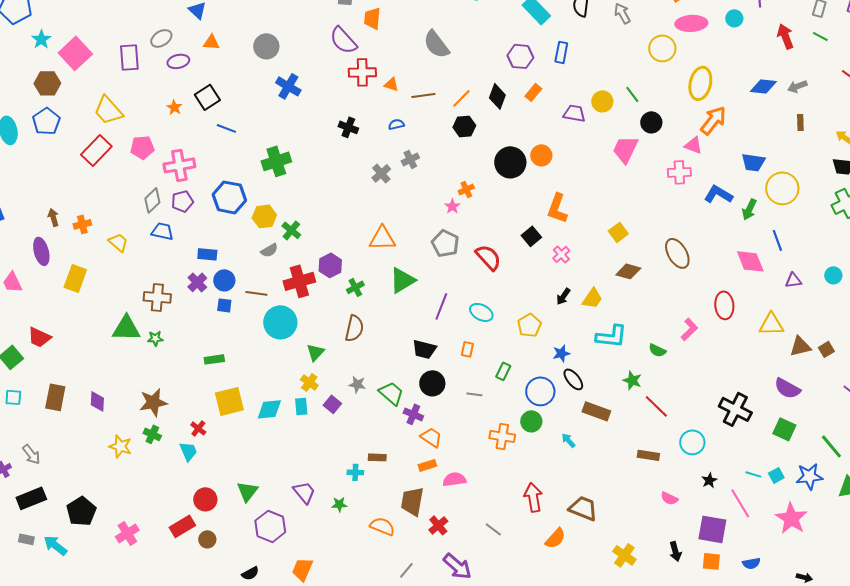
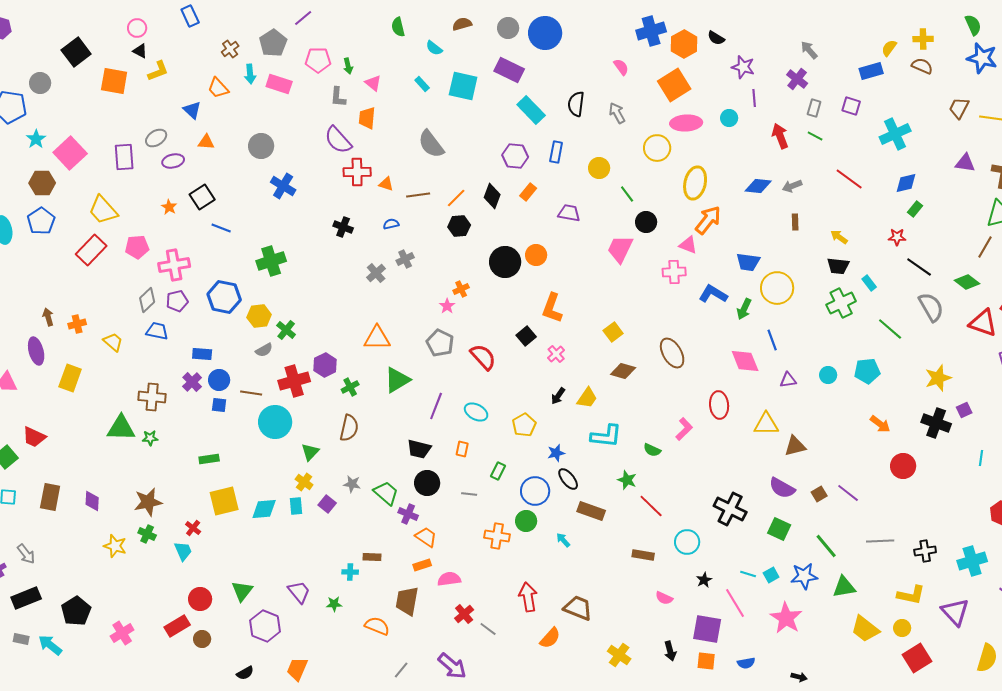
yellow circle: (602, 101) -> (599, 168), moved
brown square: (826, 349) -> (819, 494), moved
red cross: (438, 525) -> (464, 614), moved

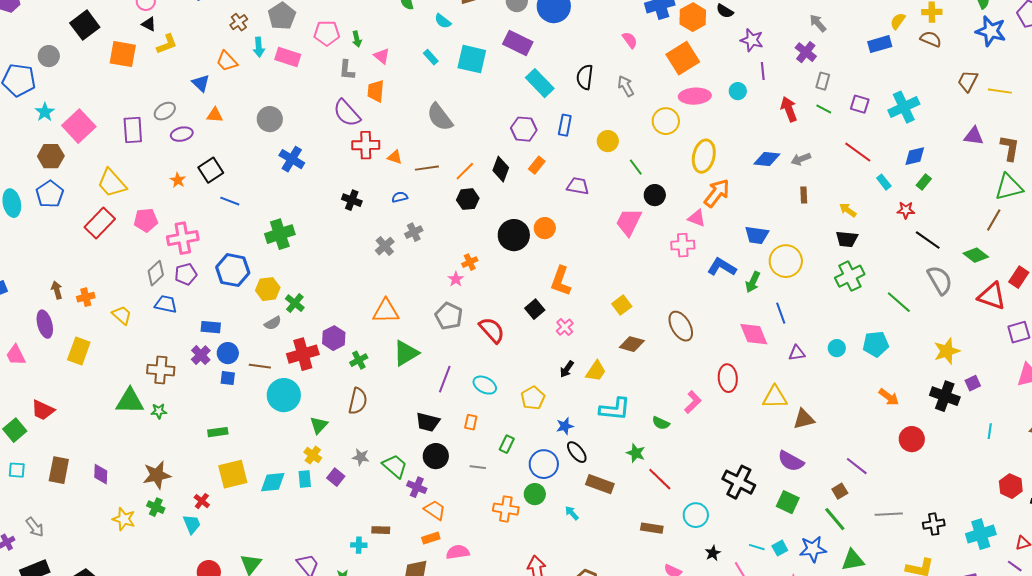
purple square: (851, 106) -> (860, 104), moved
cyan rectangle: (869, 283) -> (884, 182), moved
brown square: (819, 494) -> (840, 491), moved

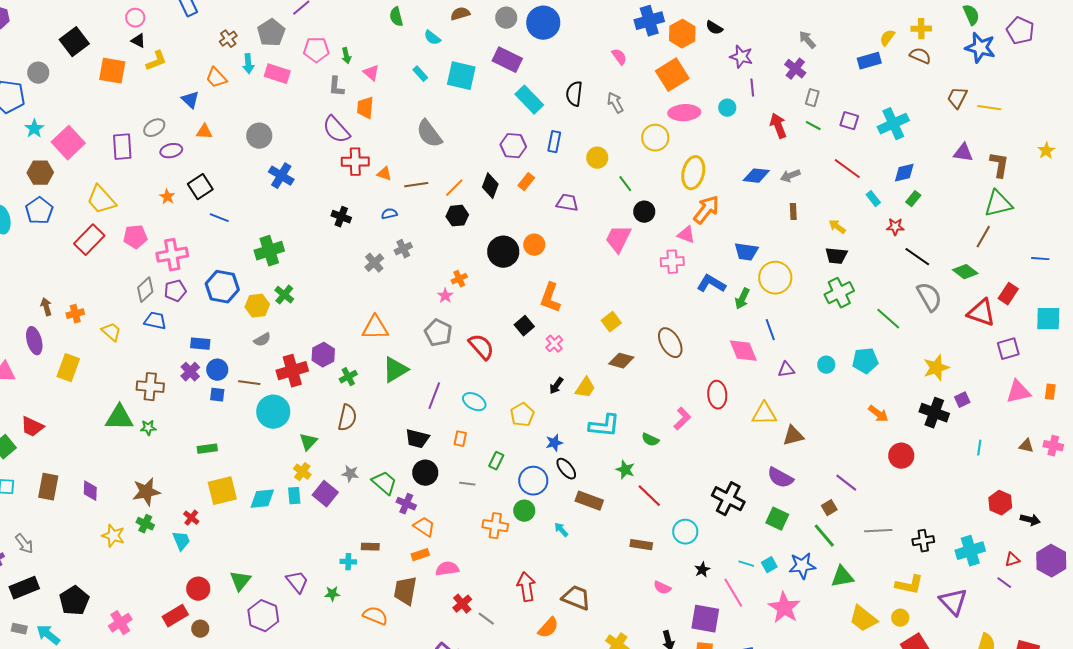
green cross: (295, 303) -> (284, 295), moved
purple square: (336, 477) -> (325, 494), size x1.4

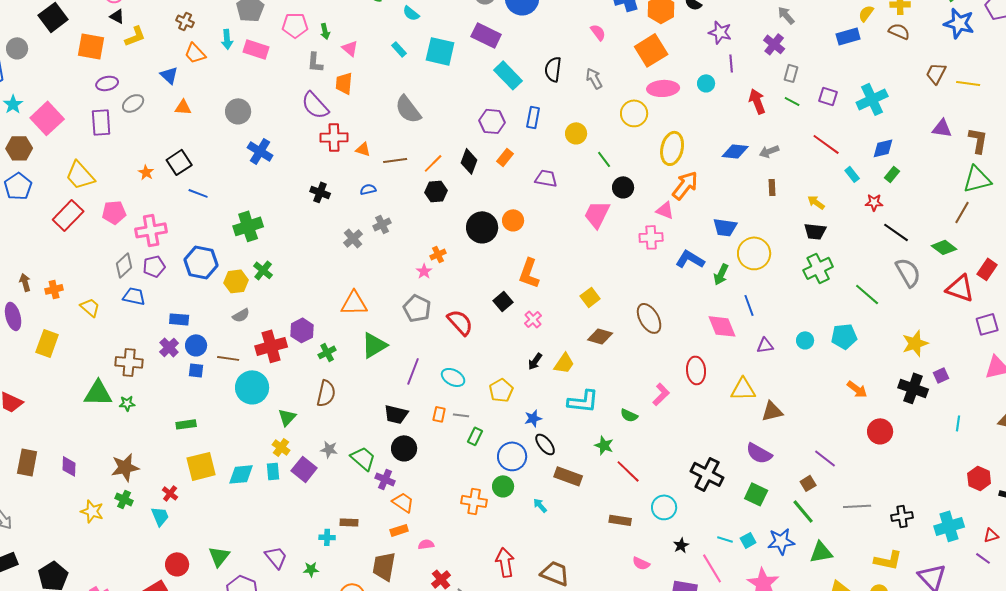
brown cross: (228, 39) -> (185, 21), moved, turned -30
purple ellipse: (171, 151) -> (107, 83), moved
gray line: (467, 484) -> (461, 415), moved
pink semicircle: (447, 569) -> (426, 544), size x0.7

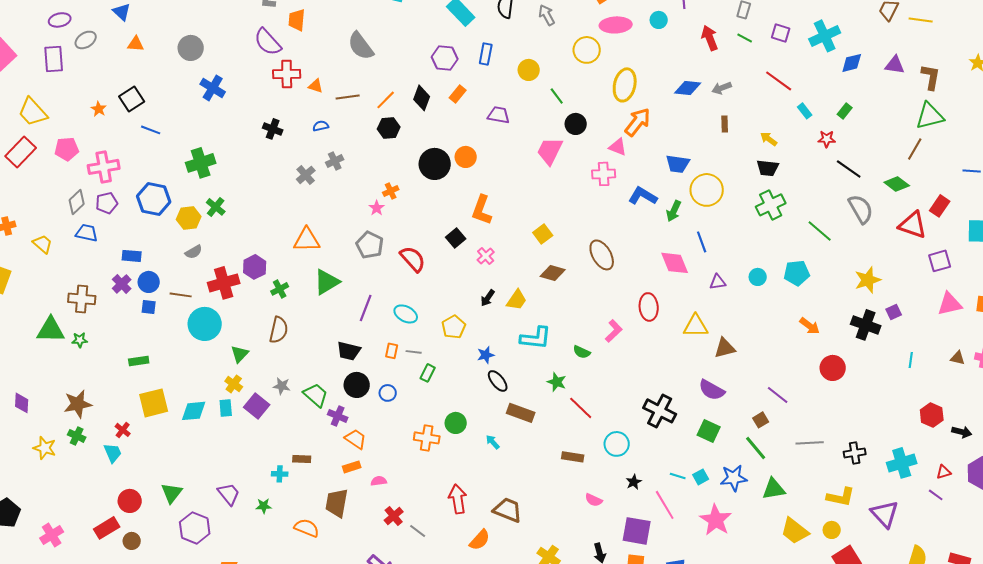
blue diamond: (883, 148) -> (852, 63), moved
blue circle: (512, 456) -> (388, 393), moved, size x0.6

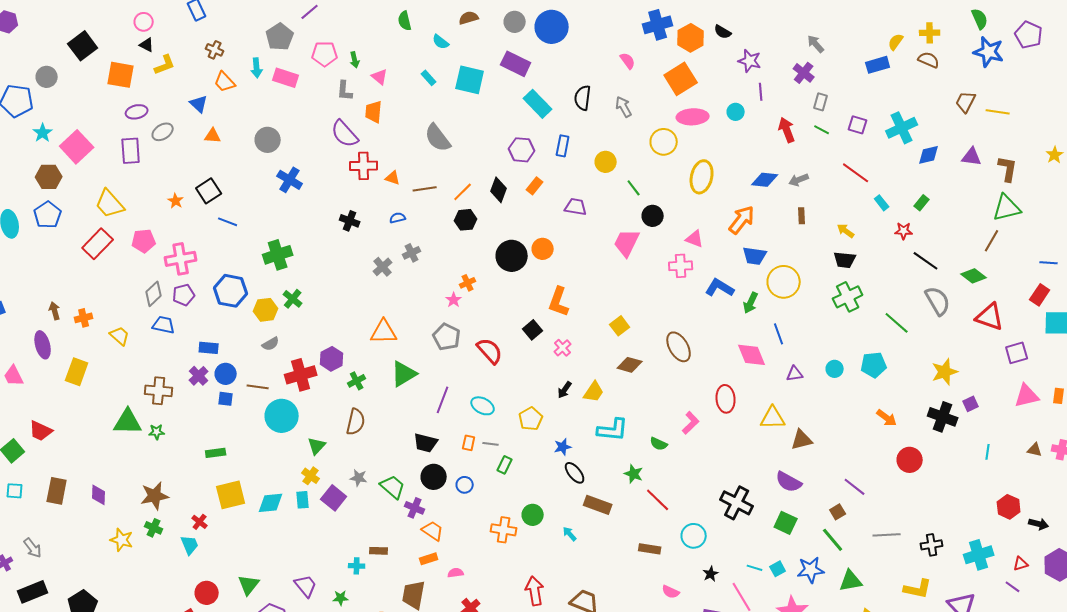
orange arrow: (638, 122) -> (742, 220), moved
red rectangle: (940, 206) -> (1040, 295), moved

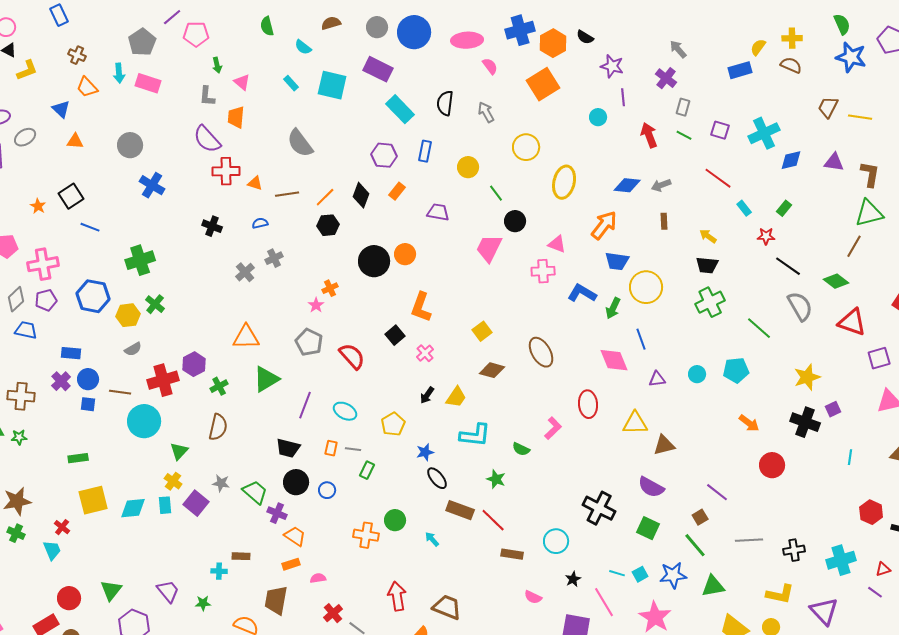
pink pentagon: (325, 54) -> (196, 34), moved
pink ellipse: (693, 117) -> (467, 40), moved
red line: (658, 500) -> (493, 520), moved

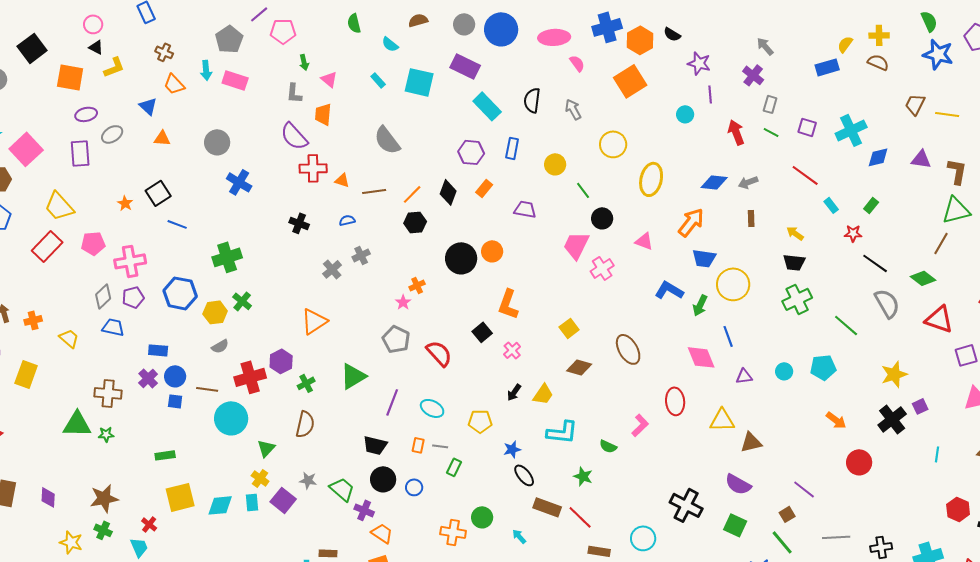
pink cross: (543, 271) -> (602, 268), moved, turned -30
orange triangle: (246, 337) -> (314, 321), moved, turned -32
black cross: (805, 422) -> (892, 419), turned 32
yellow pentagon: (393, 424) -> (480, 421), turned 30

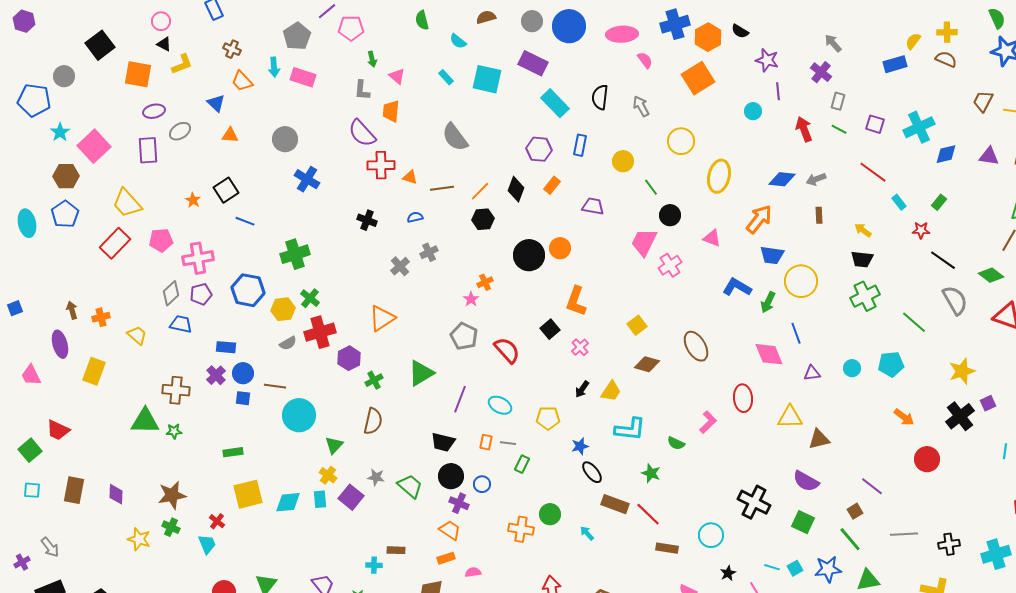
red cross: (250, 377) -> (320, 332), moved
purple cross: (364, 510) -> (459, 503), moved

